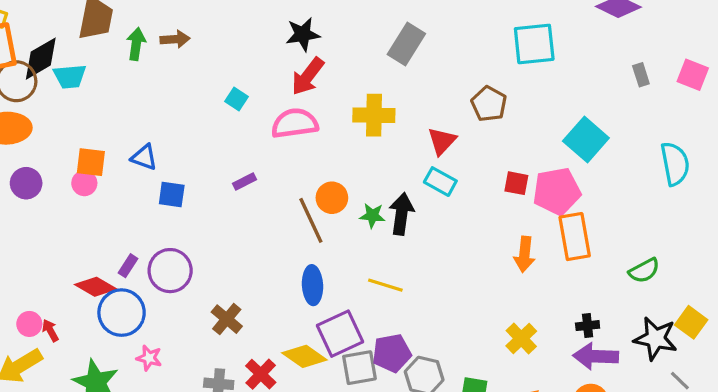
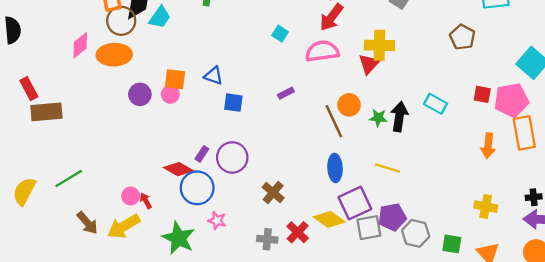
cyan trapezoid: (70, 76) -> (160, 17), turned -50
red triangle: (442, 141) -> (369, 64), moved
cyan rectangle: (440, 182) -> (435, 104), moved
purple circle: (26, 183) -> (140, 94), moved
yellow cross: (521, 339) -> (486, 207), turned -35

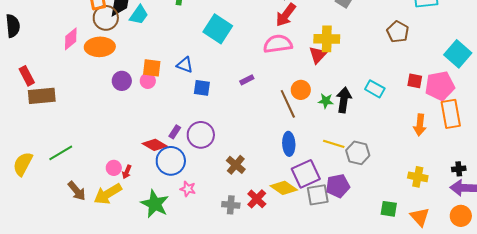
cyan square: (280, 34) -> (218, 29), moved, size x2.0
red arrow: (146, 201) -> (127, 172), turned -128
gray hexagon: (416, 233) -> (358, 153), moved

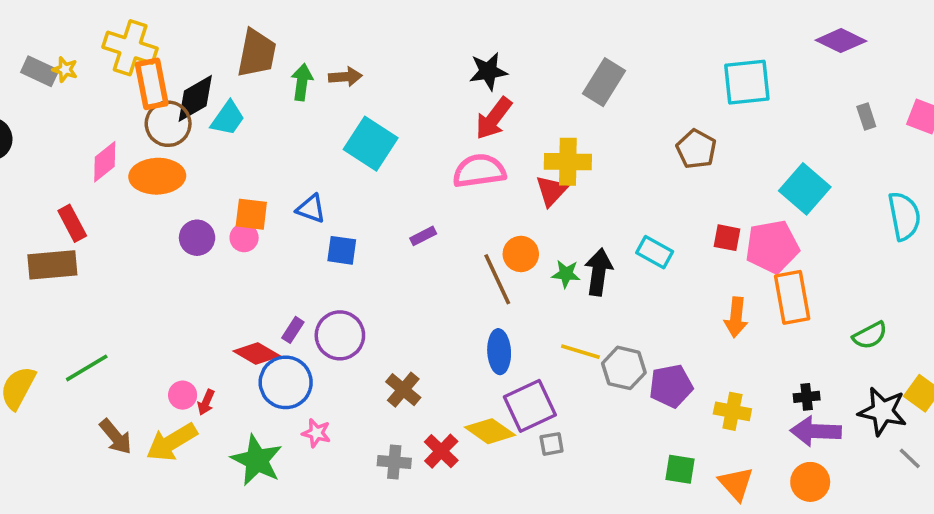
red rectangle: (27, 76) -> (72, 223), moved
purple pentagon: (338, 186) -> (671, 386), moved
gray square: (318, 195) -> (552, 444), size x0.6

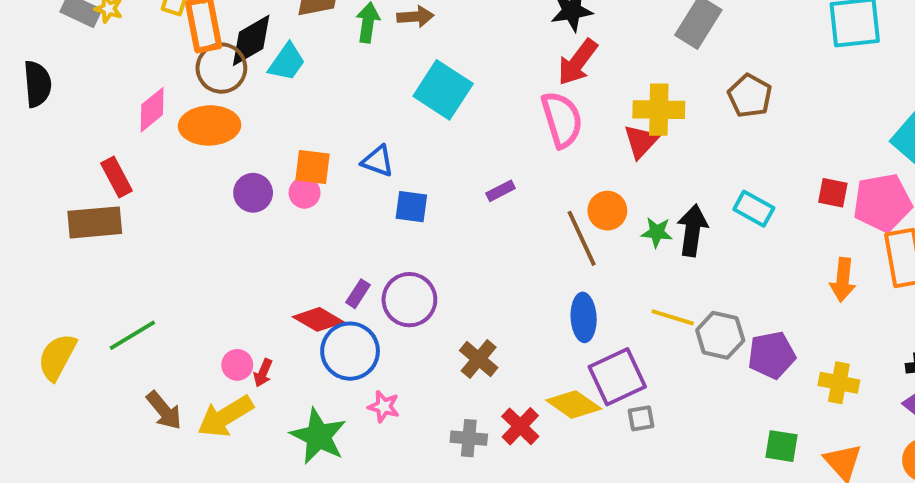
brown pentagon: (696, 149) -> (750, 96), moved
pink semicircle: (479, 171) -> (562, 120), turned 81

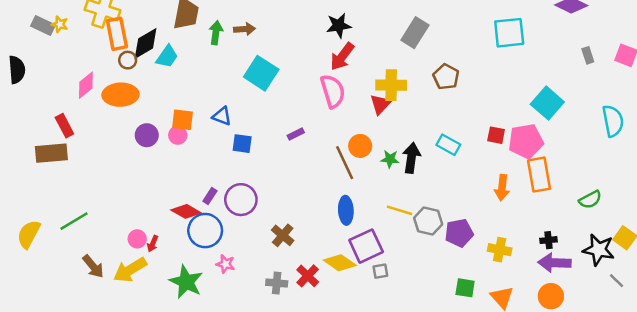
brown circle: (221, 68) -> (128, 60), size x0.6

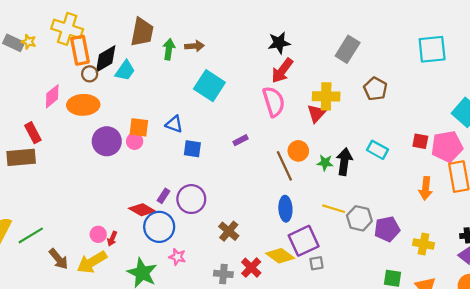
purple circle: (147, 135) -> (107, 141), size x1.4
green line: (74, 221) -> (31, 235), moved

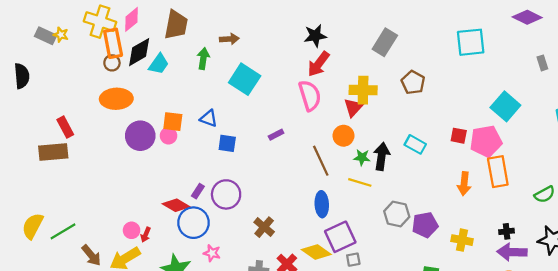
green arrow: (169, 49) -> (203, 59), moved
brown circle: (90, 74) -> (112, 63), moved
pink diamond: (52, 96) -> (132, 19), moved
orange circle: (298, 151) -> (343, 136), moved
yellow line: (334, 209) -> (360, 182), moved

